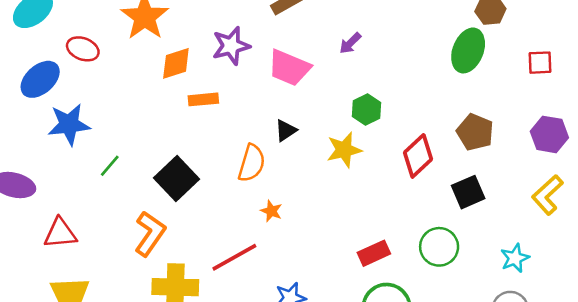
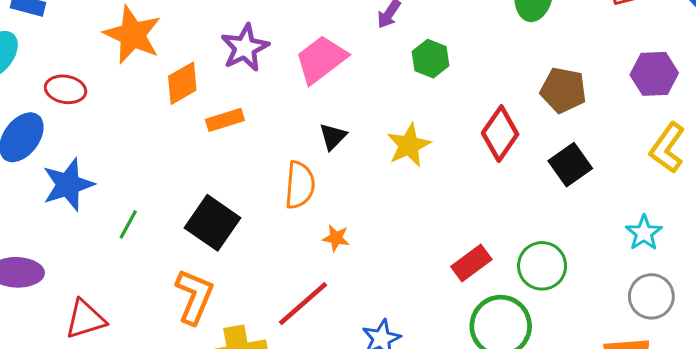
pink trapezoid: (289, 68) -> (321, 59), turned 132
green hexagon: (366, 109) -> (431, 59), moved
green circle: (439, 247) -> (542, 266), moved

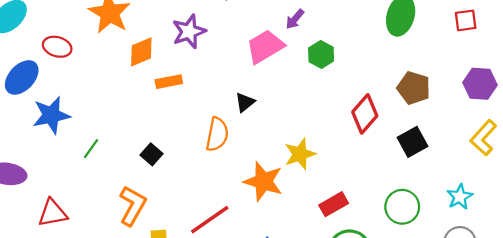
pink trapezoid: (321, 59) -> (265, 47), moved
yellow star: (409, 145) -> (300, 154), moved
black square: (213, 223) -> (152, 154), size x0.6
orange star: (336, 238) -> (263, 181), moved, size x2.0
green circle: (542, 266) -> (402, 207), moved

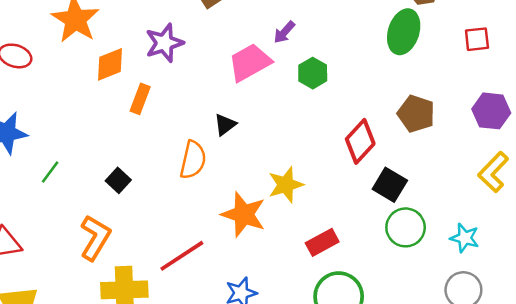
orange rectangle: (169, 82) -> (140, 99), turned -60
black square: (413, 142) -> (390, 185), moved, turned -32
cyan star: (460, 197) -> (465, 238), turned -30
green circle: (402, 207) -> (406, 227), moved

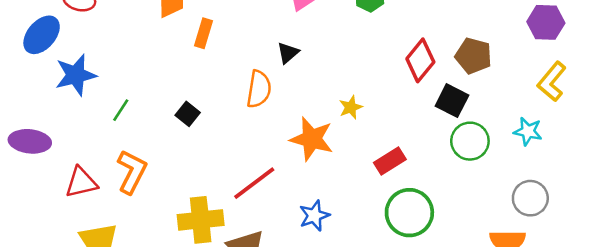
brown pentagon: (416, 114) -> (473, 56), moved
yellow star: (286, 185) -> (351, 107), size x0.7
orange L-shape: (95, 238) -> (132, 172), moved
cyan star: (465, 238) -> (528, 131), moved

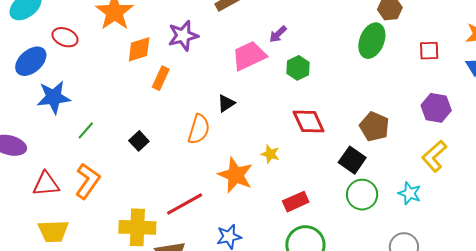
red diamond: (420, 60) -> (309, 121), moved, turned -72
yellow star: (351, 107) -> (270, 154), turned 30

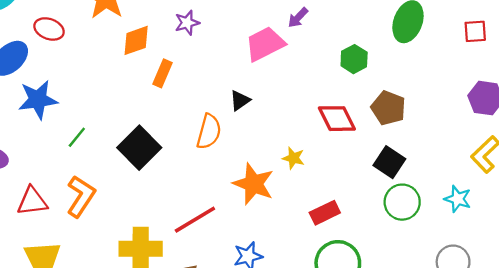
purple star: (183, 36) -> (187, 23), size x0.7
green hexagon: (298, 68) -> (354, 59), moved
brown pentagon: (374, 127) -> (388, 108), moved
black square: (139, 141) -> (139, 148), size x1.8

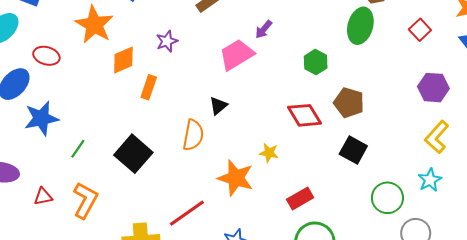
red square: (475, 31) -> (420, 30), turned -35
cyan star: (458, 199) -> (430, 180), moved, turned 30
red triangle: (32, 201) -> (43, 197), moved, size x0.7
green circle: (402, 202) -> (387, 198), moved

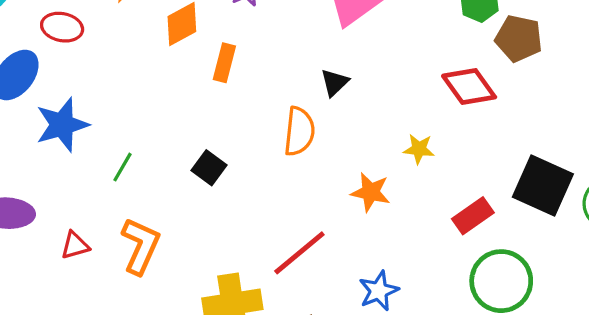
brown pentagon: (349, 103) -> (519, 38), moved
black square: (353, 150) -> (543, 186), moved, size x1.4
black square: (133, 154) -> (209, 168), size x0.6
orange star: (236, 178) -> (371, 192), size x0.7

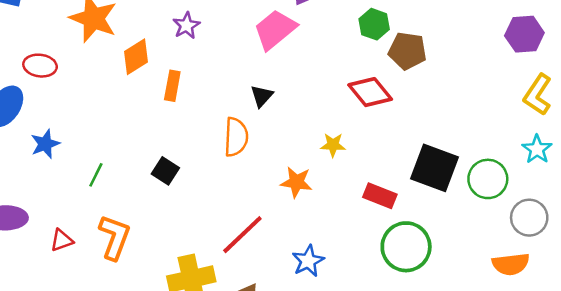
blue star: (62, 125) -> (45, 144), size x0.7
red rectangle: (473, 216) -> (380, 196), turned 60

